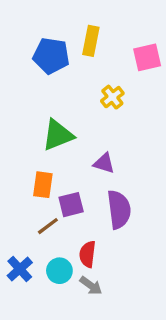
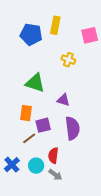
yellow cross: (112, 97) -> (68, 60), turned -32
green triangle: (58, 135) -> (35, 83), turned 40

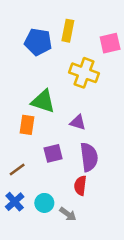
yellow cross: (68, 60) -> (84, 73), size x1.6
orange rectangle: (26, 113) -> (27, 125), moved
brown line: (29, 138) -> (17, 169), moved
red semicircle: (53, 155) -> (80, 186), moved

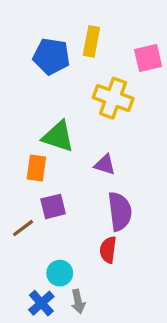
purple square: (53, 153) -> (53, 206), moved
blue cross: (15, 202) -> (41, 303), moved
gray arrow: (68, 214) -> (78, 301), moved, turned 42

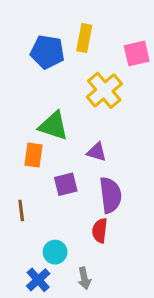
yellow cross: (113, 98) -> (104, 90), turned 30
purple square: (53, 206) -> (66, 184), moved
brown line: (23, 228) -> (21, 211), turned -60
gray arrow: (78, 301) -> (84, 278), moved

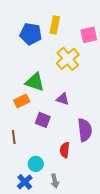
orange rectangle: (33, 155) -> (22, 101), turned 56
purple square: (66, 184) -> (43, 120), turned 35
purple semicircle: (110, 195) -> (85, 130), moved

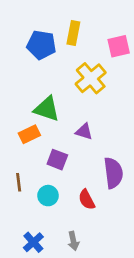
red semicircle: (65, 150) -> (87, 200), turned -35
cyan circle: (36, 164) -> (48, 196), moved

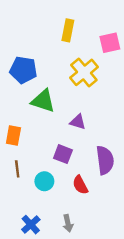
blue pentagon: (41, 45) -> (23, 70), moved
orange rectangle: (29, 134) -> (13, 136), moved, turned -54
purple square: (57, 160) -> (63, 154), moved

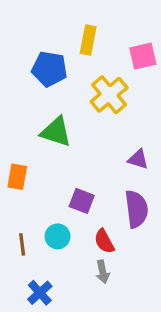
blue pentagon: (23, 70) -> (50, 69), moved
purple triangle: (78, 122) -> (138, 159), moved
brown line: (17, 169) -> (22, 244), moved
gray arrow: (68, 223) -> (103, 272), moved

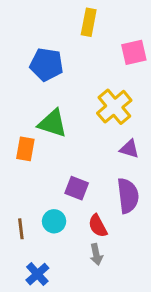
yellow rectangle: (88, 40) -> (89, 22), moved
yellow cross: (109, 95) -> (114, 107), moved
orange rectangle: (17, 177) -> (25, 149), moved

